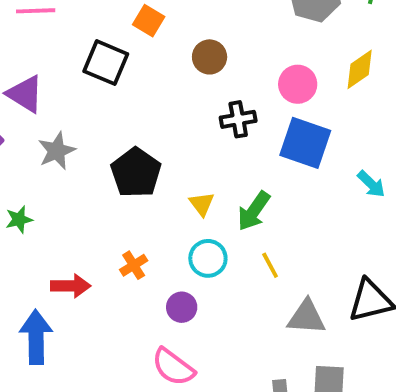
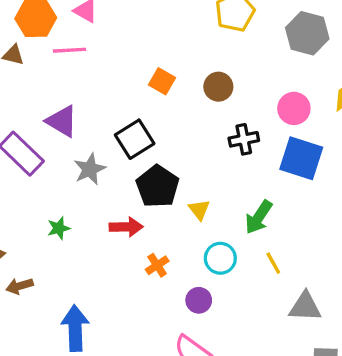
orange square: (149, 21) -> (162, 81), moved
black square: (106, 63) -> (135, 139), moved, turned 36
yellow triangle: (202, 204) -> (199, 210), moved
red arrow: (71, 286) -> (126, 227), moved

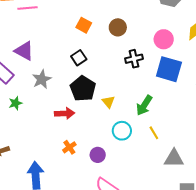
black square: (135, 139) -> (79, 58), moved, size x0.7
green star: (59, 228) -> (15, 103), moved
orange cross: (157, 265) -> (69, 147), moved
purple circle: (199, 300) -> (98, 155), moved

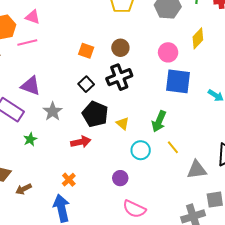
black cross: (134, 59) -> (119, 77), moved, size x1.4
orange cross: (69, 147) -> (69, 180), moved

